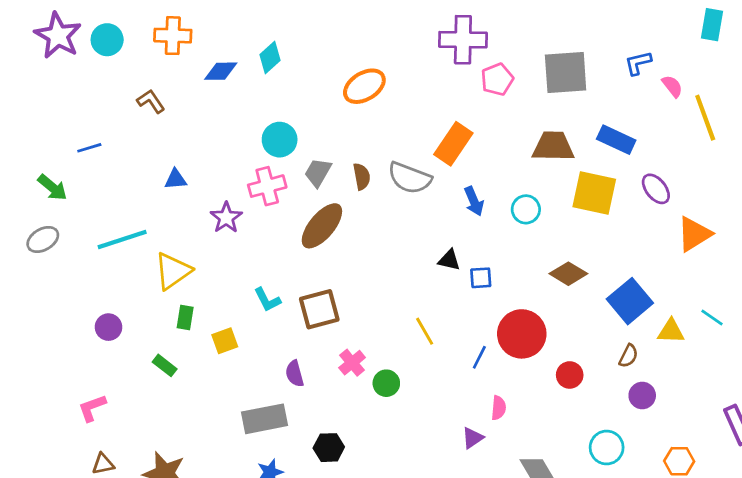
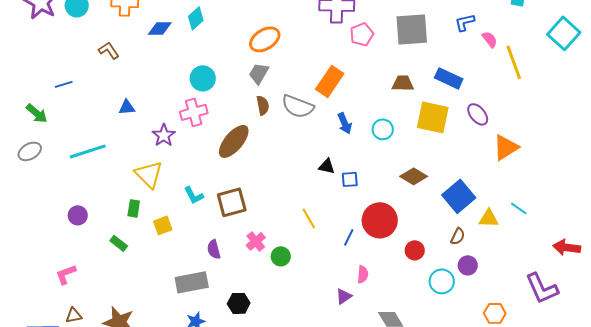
brown trapezoid: (553, 146) -> (403, 83), size x0.7
gray trapezoid: (318, 172) -> (259, 73), moved
yellow triangle: (173, 271) -> (149, 174), moved, turned -40
cyan circle: (607, 448) -> (442, 281), moved

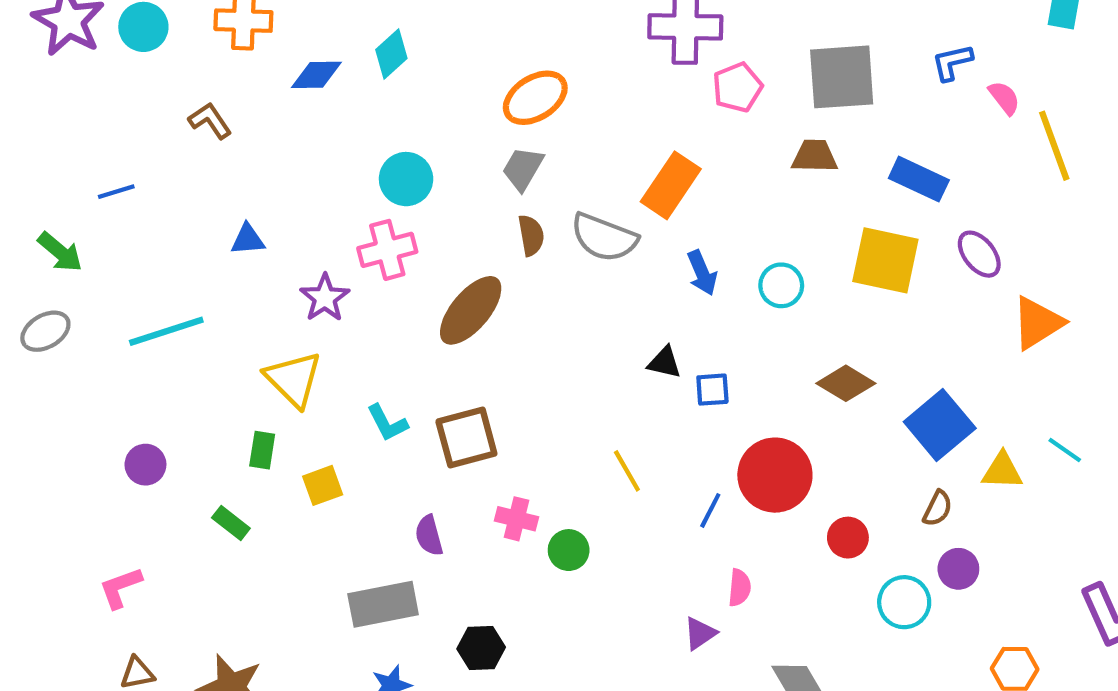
brown trapezoid: (403, 83) -> (815, 156), moved
pink cross: (256, 241) -> (516, 519), turned -36

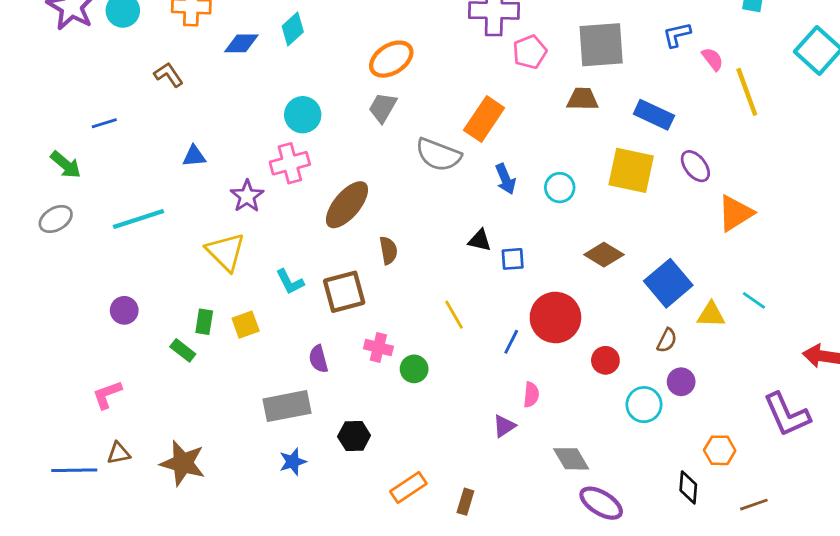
brown semicircle: (531, 235) -> (388, 250), moved
green rectangle: (262, 450) -> (204, 322), moved

